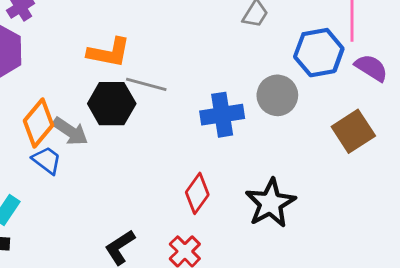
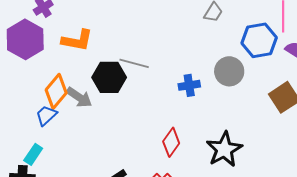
orange L-shape: (109, 53) -> (77, 40), moved
blue cross: (222, 115) -> (189, 85), size x0.7
blue trapezoid: (47, 160) -> (46, 115), moved, turned -80

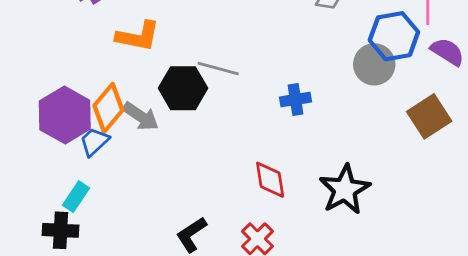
purple hexagon: (25, 39) -> (65, 115), moved
gray circle: (229, 71) -> (374, 64), moved
red diamond: (171, 142) -> (270, 180), turned -44

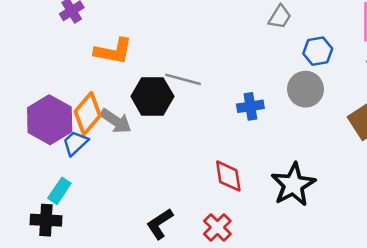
blue hexagon: (394, 36) -> (318, 51), moved, size x0.7
gray circle: (374, 64) -> (306, 89), moved

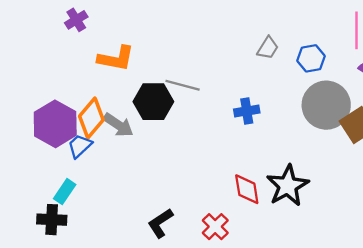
gray trapezoid: (280, 17) -> (268, 48), moved
gray circle: (306, 89) -> (326, 105), moved, size x1.4
red diamond: (228, 176) -> (247, 189), moved

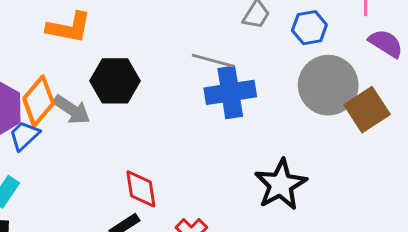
gray line: (183, 85) -> (213, 61), moved
blue cross: (247, 111) -> (230, 92), size x1.6
red diamond: (247, 189) -> (141, 189), moved

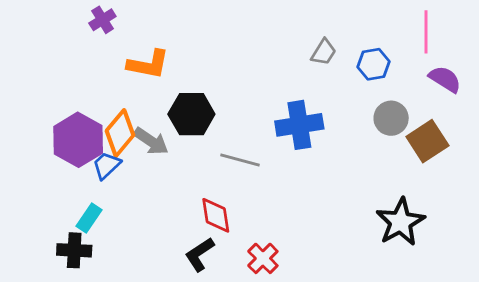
gray line: (213, 61) -> (240, 160), moved
gray circle: (328, 85) -> (391, 118), size x0.6
black star: (281, 185) -> (400, 222), moved

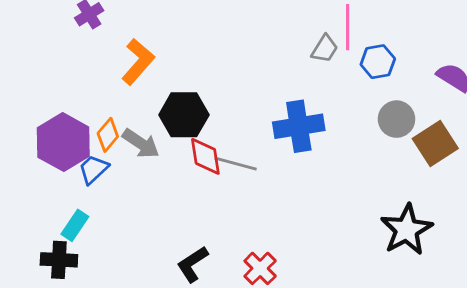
pink line: (426, 32) -> (348, 27), moved
orange L-shape: (148, 64) -> (138, 62), turned -60
orange diamond: (120, 133) -> (108, 135), size x0.7
red diamond: (216, 215) -> (205, 156), moved

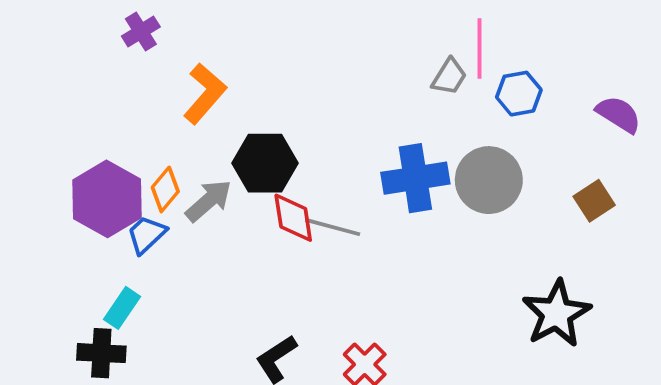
gray circle: (396, 119) -> (489, 180), moved, size x1.4
gray arrow: (141, 143) -> (209, 201), turned -75
brown square: (435, 143) -> (594, 201), size x0.7

